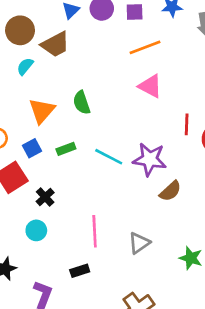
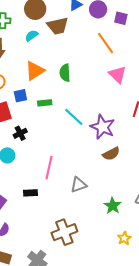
orange line: (145, 47) -> (106, 43), moved, turned 60

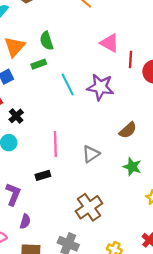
pink triangle: (117, 75) -> (110, 43), moved
green rectangle: (45, 103) -> (39, 64), moved
cyan line: (74, 117) -> (68, 84), turned 35
brown semicircle: (111, 154) -> (128, 130), moved

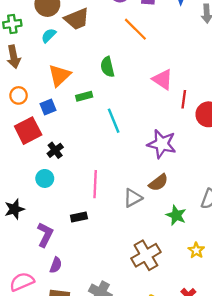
green semicircle: (47, 41) -> (107, 67), moved
purple star: (100, 87) -> (162, 144), moved
brown semicircle: (128, 130) -> (158, 183), moved
brown cross: (89, 207) -> (146, 255), moved

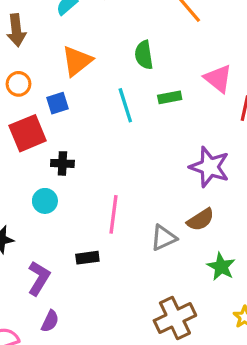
green rectangle: (84, 96) -> (170, 97), moved
cyan line: (114, 121) -> (125, 105), moved
black cross: (55, 150) -> (62, 163), turned 35

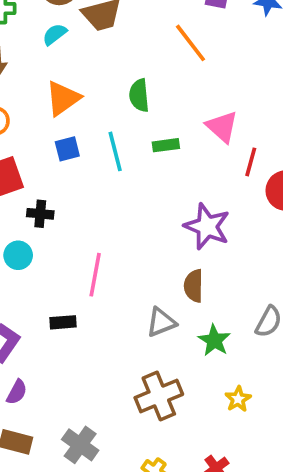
blue square: (57, 103) -> (67, 149), moved
brown semicircle: (201, 220) -> (194, 286), turned 120
gray triangle: (163, 238) -> (161, 322), moved

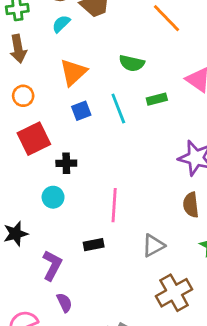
green semicircle: (139, 95) -> (132, 63), turned -65
gray triangle: (161, 322) -> (153, 246), moved
purple semicircle: (17, 392) -> (64, 303), turned -48

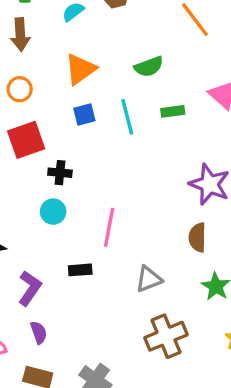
green semicircle: (132, 63) -> (149, 67), turned -40
cyan circle: (53, 197) -> (53, 212), moved

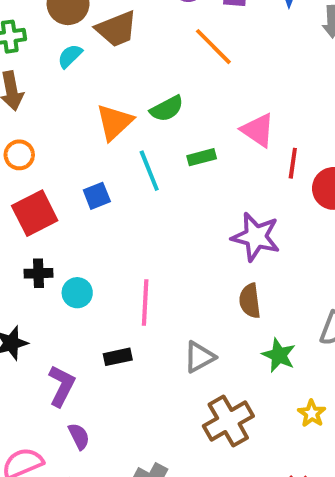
orange triangle: (80, 69) -> (114, 122), moved
blue square: (84, 114) -> (97, 196), moved
black cross: (60, 173) -> (38, 273), moved

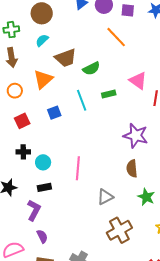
brown trapezoid: (116, 29) -> (66, 58), moved
orange triangle: (114, 122) -> (43, 79), moved
red square: (35, 213) -> (22, 121), size x0.7
black rectangle: (118, 357) -> (44, 187), moved

